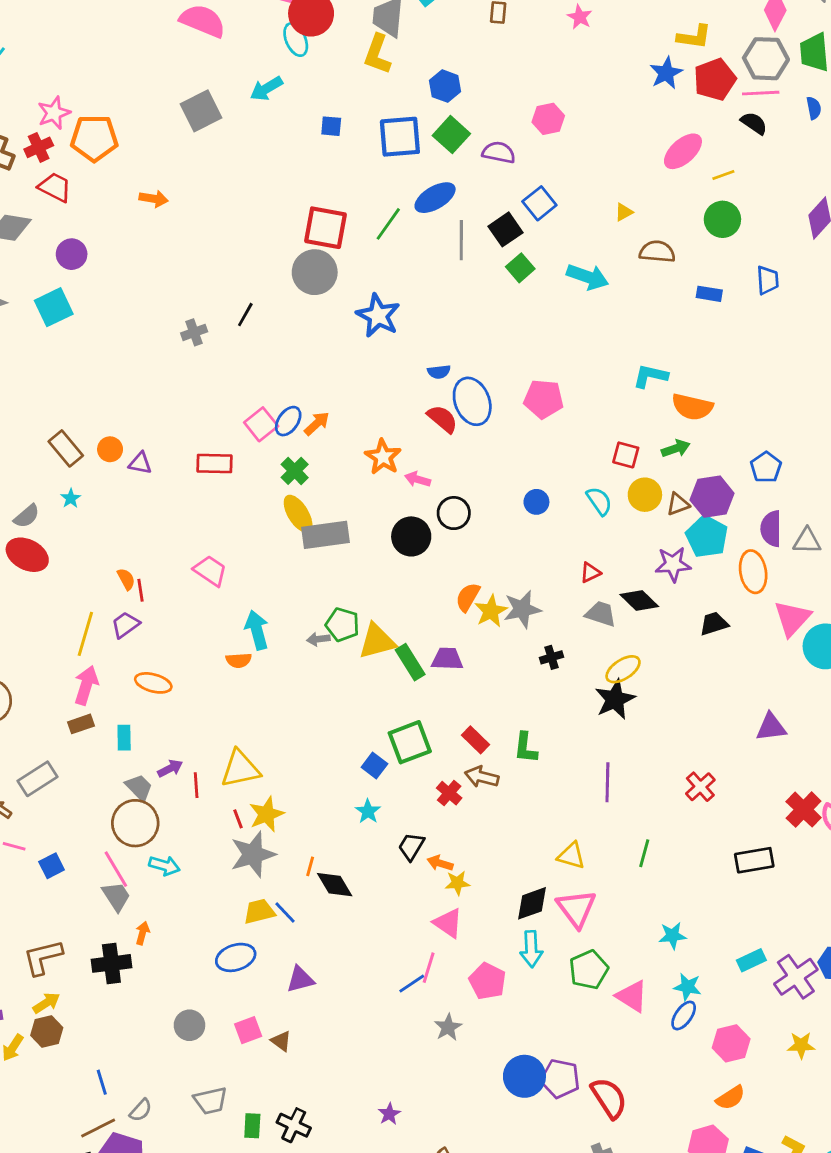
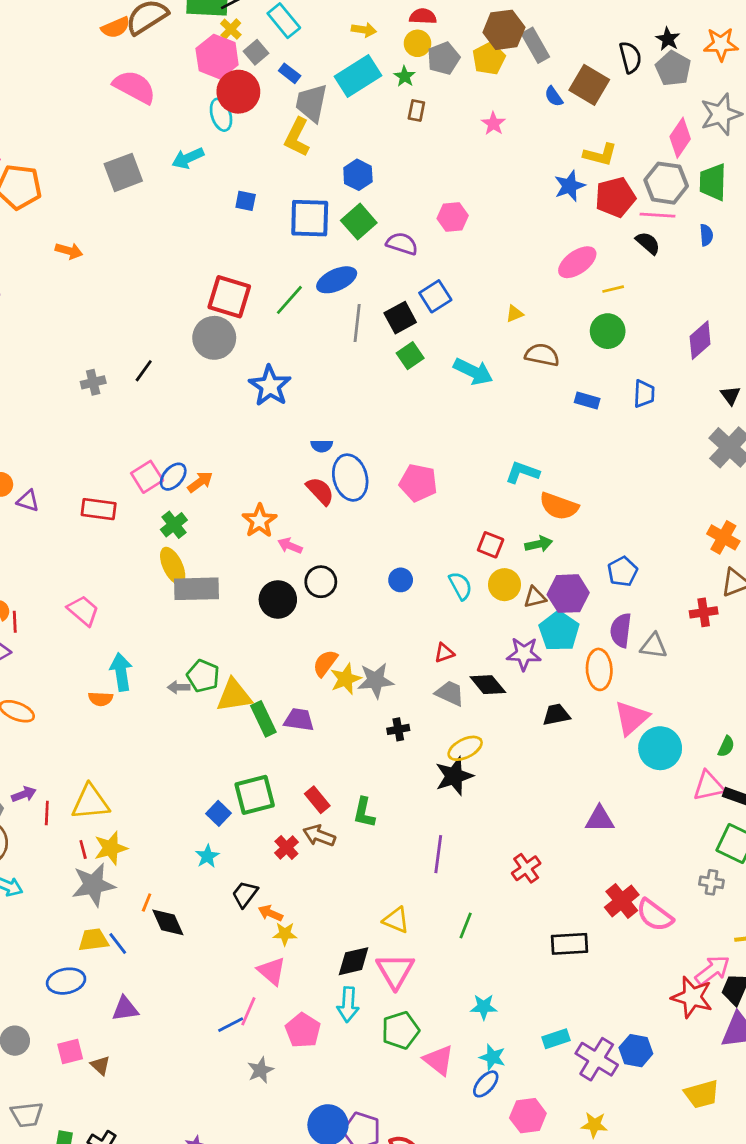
purple cross: (796, 977) -> (597, 1059), turned -30

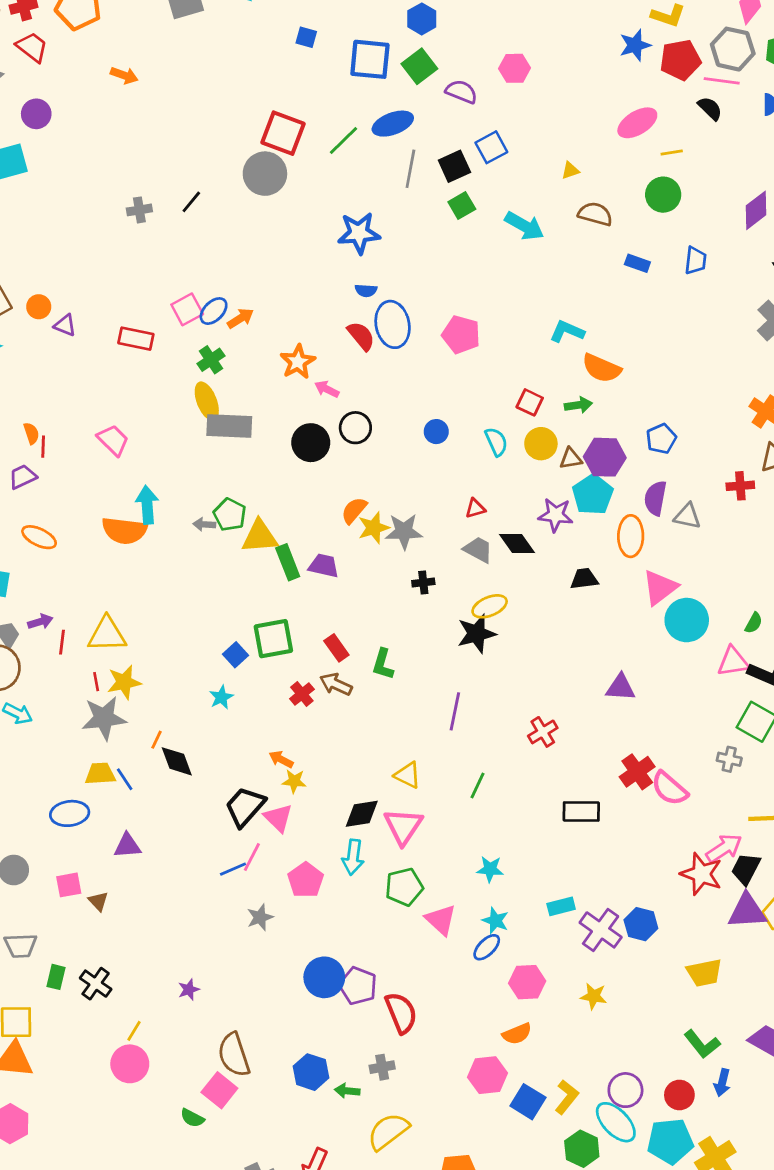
blue star: (270, 386) -> (359, 233), moved, turned 30
orange semicircle: (101, 699) -> (124, 531), size x1.8
black trapezoid: (245, 894) -> (245, 807), moved, size x1.5

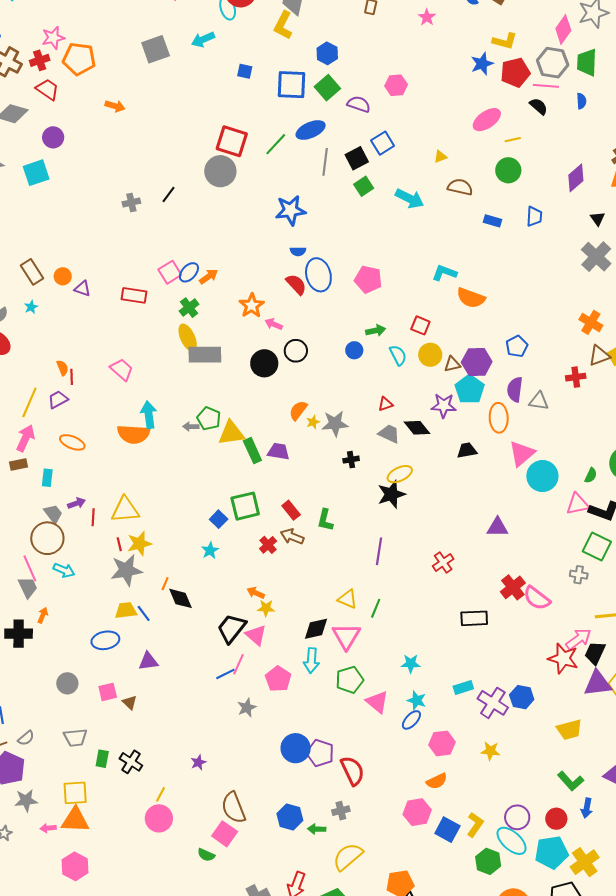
green arrow: (578, 405) -> (376, 331), moved
yellow star: (374, 528) -> (313, 422), size x0.6
green line: (478, 786) -> (376, 608), moved

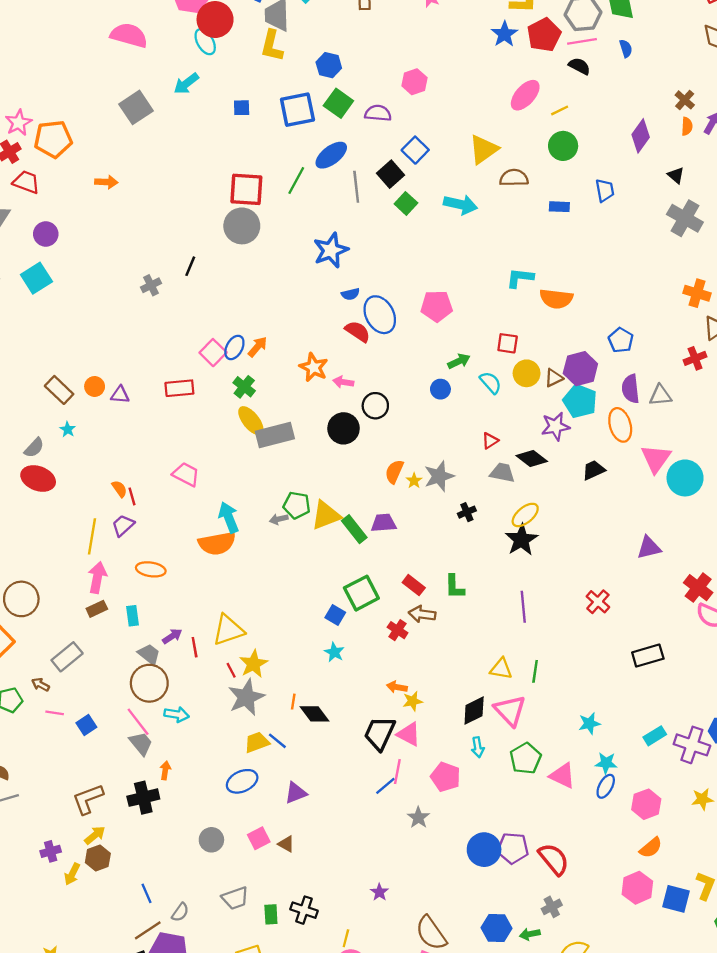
yellow triangle: (440, 157) -> (484, 149), size x2.0
red cross: (513, 587) -> (698, 588), moved
cyan arrow: (311, 660) -> (478, 747), size x0.7

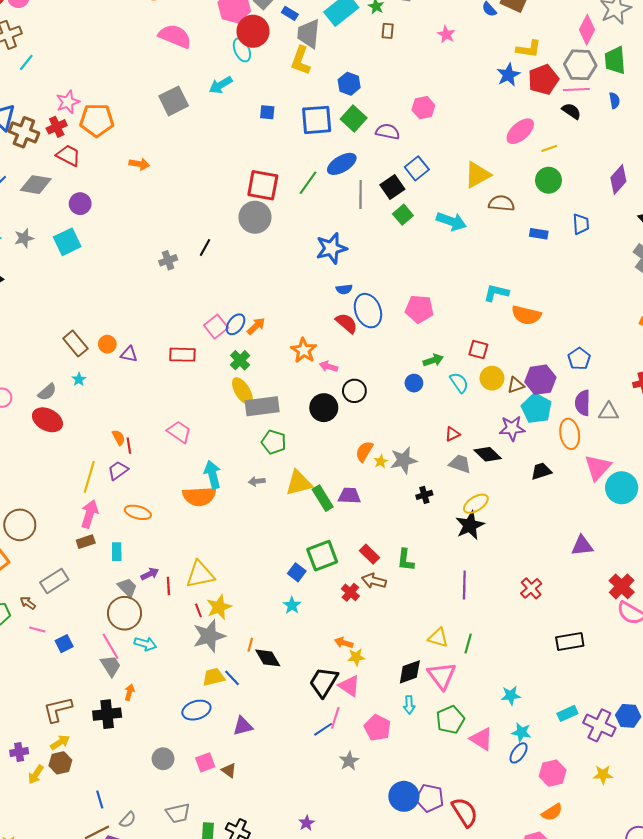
green pentagon: (297, 505) -> (274, 442), moved

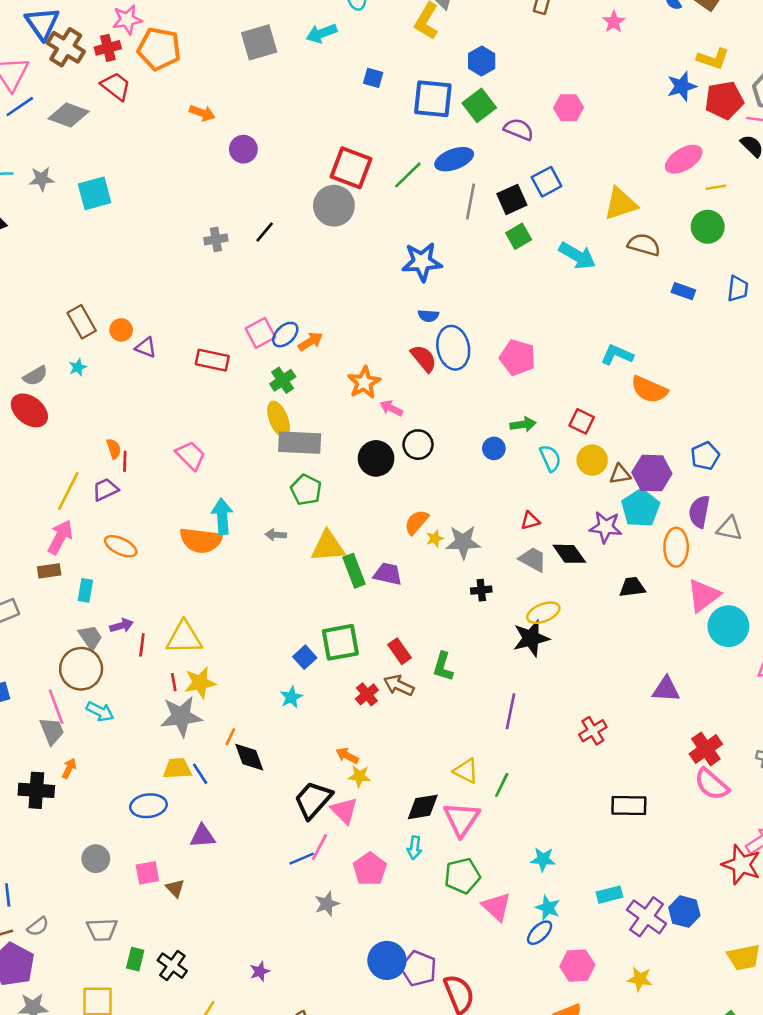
purple circle: (80, 204) -> (243, 149), moved

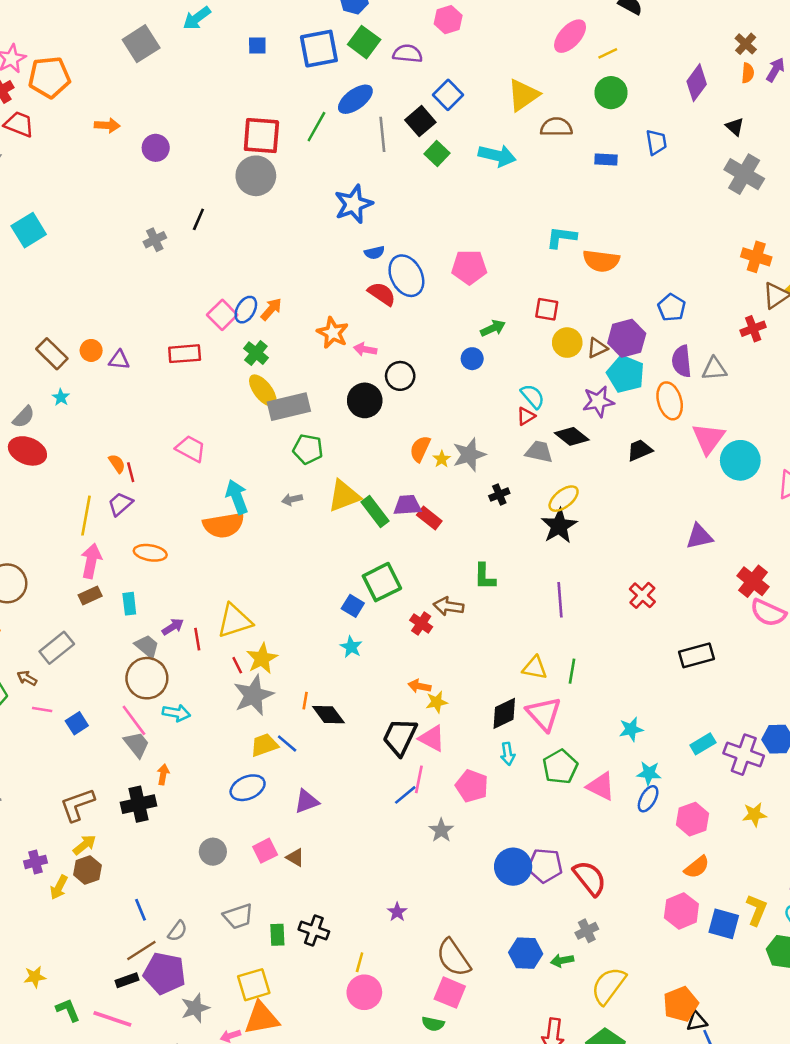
cyan semicircle: (550, 458) -> (533, 396), moved
red rectangle: (399, 651) -> (429, 518), moved

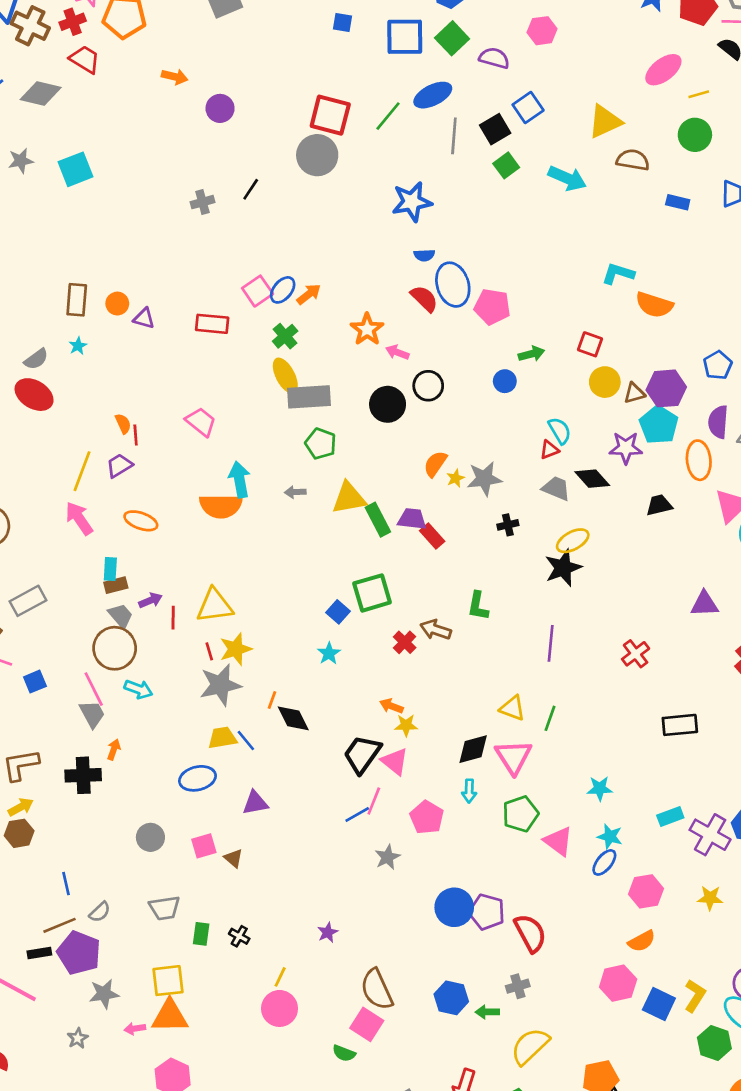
pink pentagon: (469, 267) -> (492, 307), moved
brown rectangle: (52, 354) -> (77, 300), turned 40
pink arrow: (91, 561) -> (79, 518), turned -56
brown rectangle: (90, 595) -> (116, 585), moved
black cross: (314, 931) -> (239, 936), size x0.7

